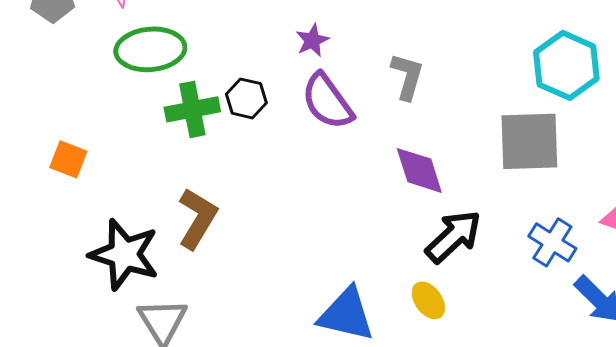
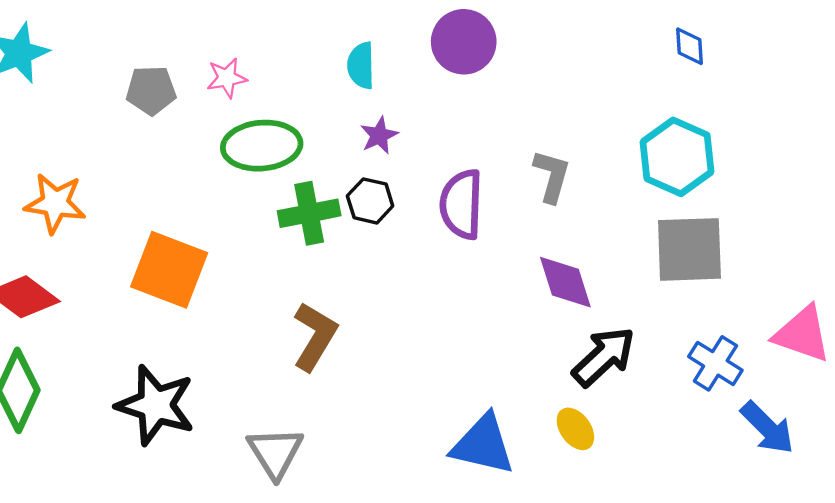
purple star: (312, 40) -> (379, 135), moved
cyan hexagon: (566, 65) -> (677, 157), moved
purple semicircle: (327, 101) -> (461, 204), turned 38
orange square: (68, 159) -> (169, 270), size x1.8
black star: (124, 254) -> (156, 405), moved

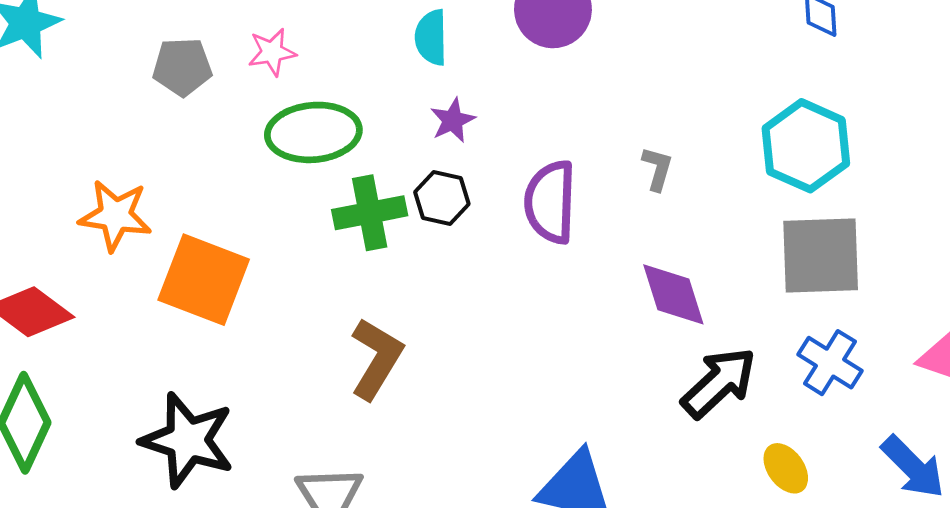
gray L-shape: (552, 176) -> (657, 169), size x0.7
orange star: (55, 203) -> (115, 215), moved
blue cross: (715, 363) -> (830, 363), moved
yellow ellipse: (575, 429) -> (786, 468), moved

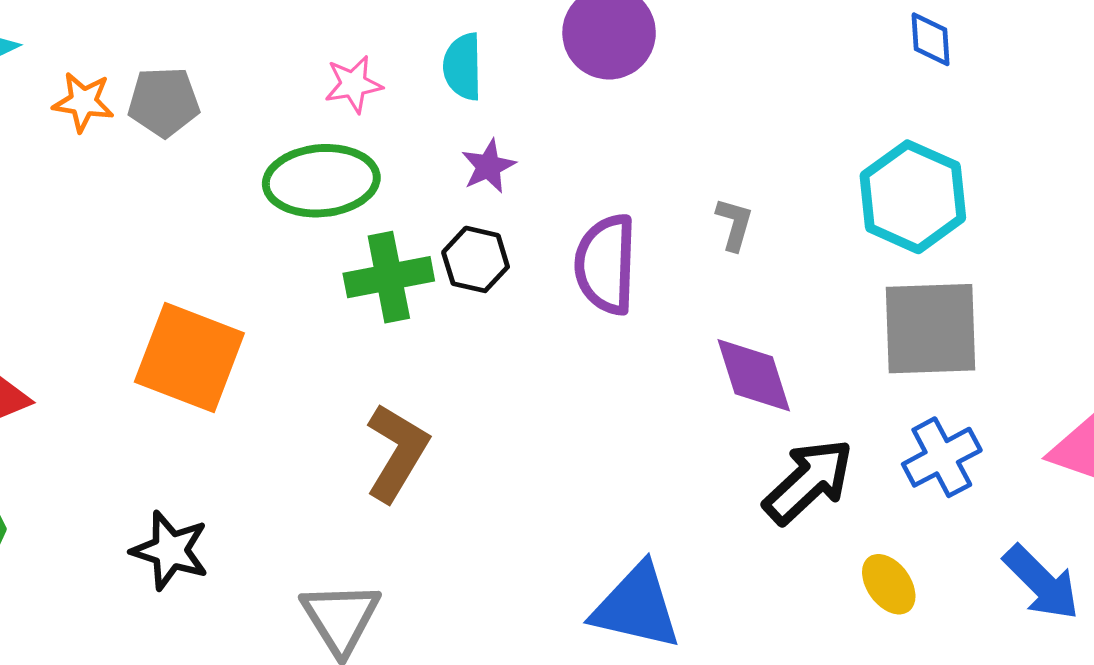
pink star: (272, 52) -> (353, 84), moved
orange star: (115, 215) -> (83, 102), moved, size x0.7
blue cross: (830, 363) -> (942, 457), turned 30
black star: (188, 440) -> (170, 550), size x0.7

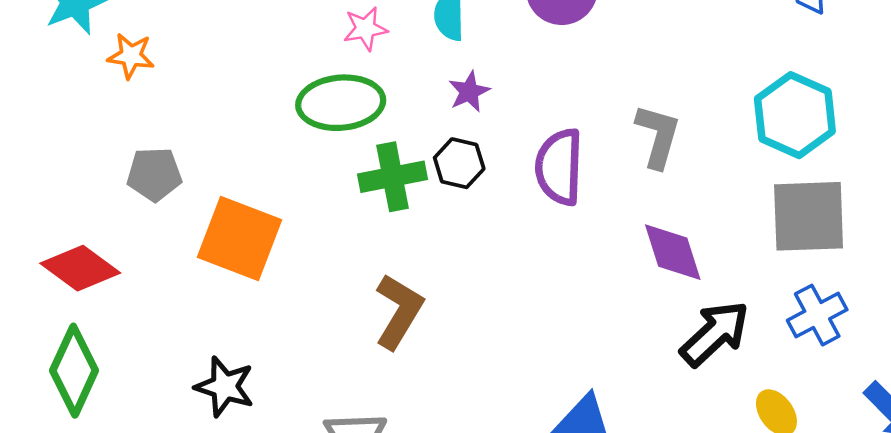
orange star: (83, 102) -> (131, 56), moved
gray pentagon: (164, 102) -> (154, 174), moved
gray L-shape: (734, 224) -> (658, 136), size x1.6

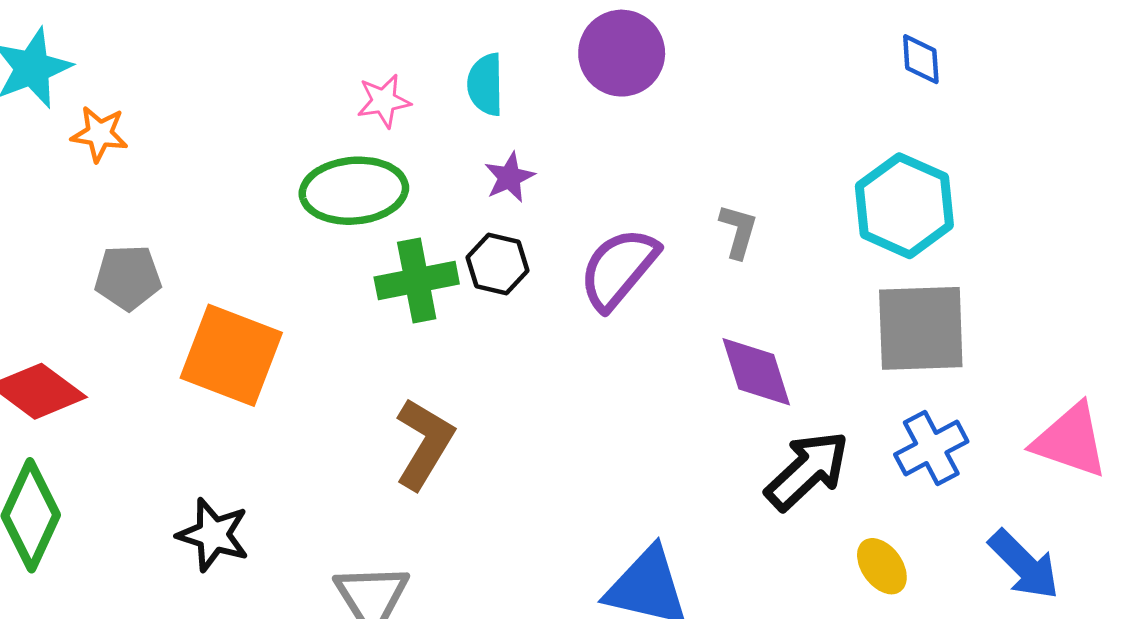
gray L-shape: (658, 136) -> (738, 231), size x0.7
purple semicircle: (559, 167) -> (619, 268), turned 38

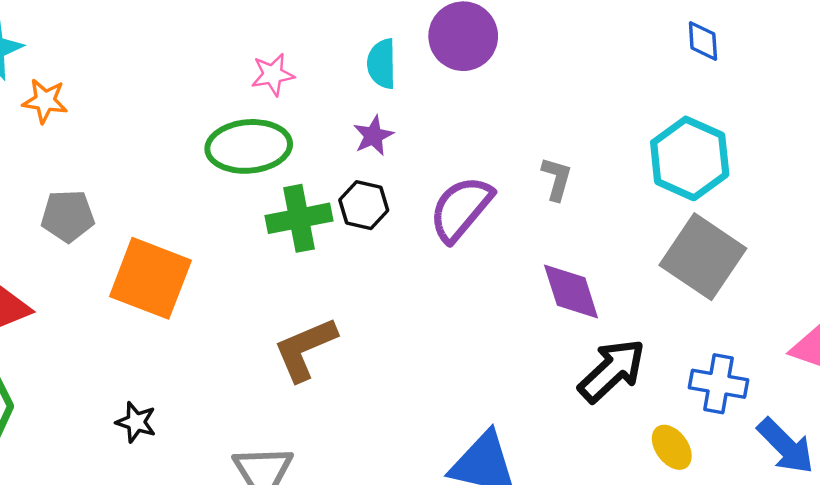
cyan semicircle: (486, 85) -> (382, 64), moved
gray square: (921, 328) -> (703, 257), turned 36
brown L-shape: (424, 444) -> (305, 349), turned -144
blue cross: (931, 448) -> (719, 384), moved, turned 38
black star: (213, 535) -> (136, 422), size x0.7

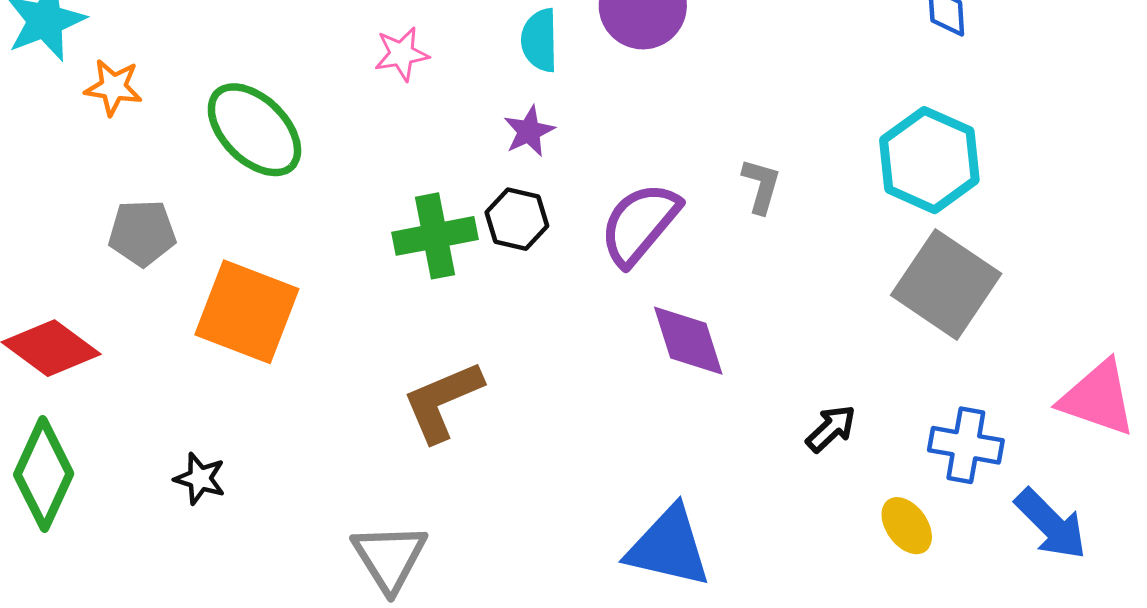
green ellipse: (249, 146) -> (254, 130), moved, turned 50
purple diamond: (571, 291) -> (688, 341), moved
black arrow: (612, 371) -> (831, 429), size x0.6
black star: (136, 422) -> (200, 479), moved

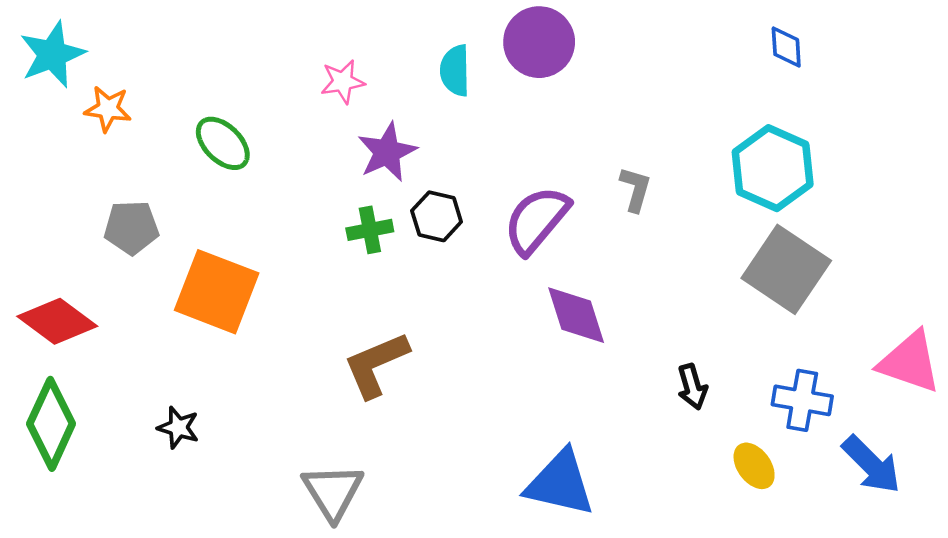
green ellipse: (254, 130) -> (223, 143), size x0.7
purple star: (529, 131) -> (387, 152), moved, size x1.4
green cross: (435, 236) -> (370, 230), size x0.7
black arrow: (831, 429) -> (692, 387), turned 117

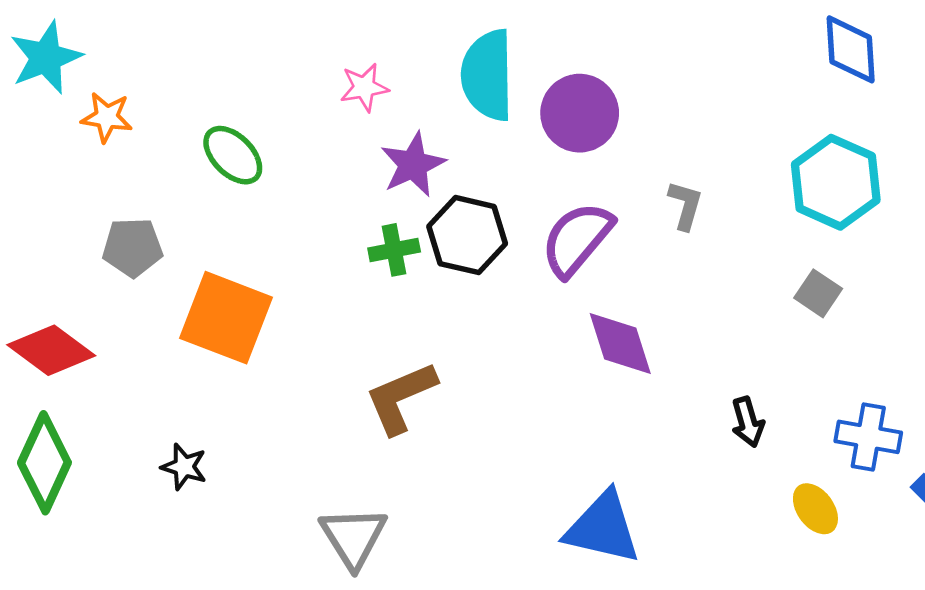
purple circle: (539, 42) -> (580, 113), moved
blue diamond: (786, 47) -> (851, 49), size x1.5
cyan semicircle: (455, 70) -> (488, 75), size x1.6
black hexagon: (437, 216) -> (467, 235), size x1.4
gray square: (786, 269) -> (818, 293), moved, size x0.5

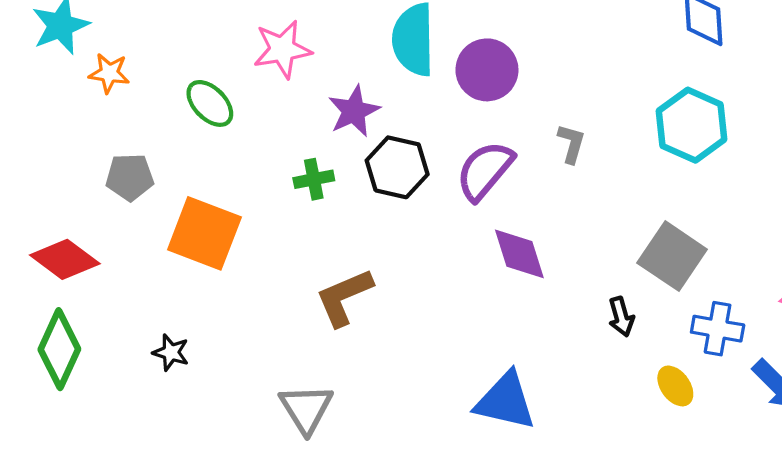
pink star: (364, 87) -> (282, 49), moved, size x1.5
green cross: (394, 250) -> (314, 179), moved
gray square: (818, 293) -> (672, 256), moved, size x1.8

